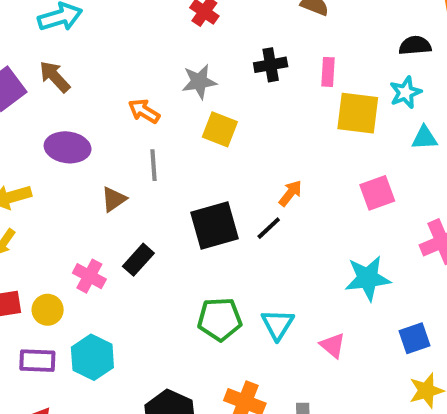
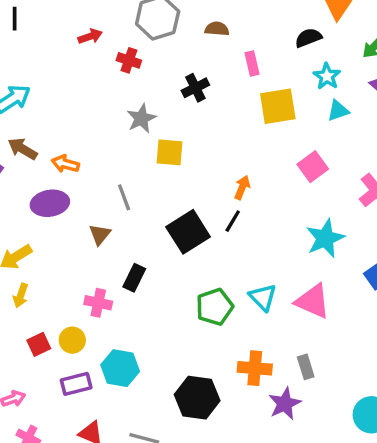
pink rectangle: (328, 72) -> (252, 64), moved
cyan star: (405, 92) -> (327, 76), moved
orange arrow: (144, 111) -> (65, 164), moved
pink triangle: (333, 345) -> (313, 301), size x1.6

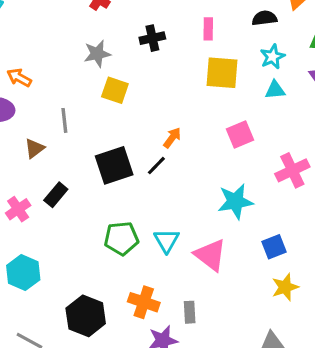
pink cross: (98, 303) -> (18, 209), turned 30

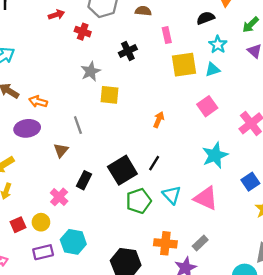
cyan triangle: (275, 90) -> (212, 70), moved
black square: (114, 165) -> (122, 170), moved
black line: (156, 166) -> (154, 163), moved
gray rectangle: (190, 312) -> (200, 243), turned 63

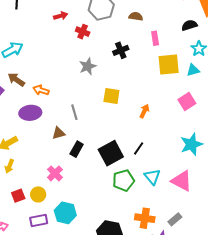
yellow square: (109, 95) -> (111, 96), moved
brown triangle: (61, 150) -> (59, 133), turned 32
black rectangle: (84, 180) -> (77, 149), moved

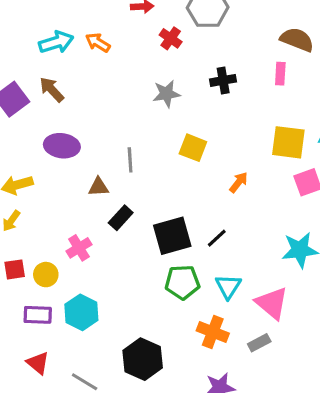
brown semicircle: (136, 16) -> (297, 40), moved, size x1.5
yellow square: (169, 65) -> (288, 142), moved
orange arrow: (41, 90) -> (98, 43), moved
orange cross: (145, 218) -> (213, 332), moved
gray rectangle: (175, 219) -> (259, 343), moved

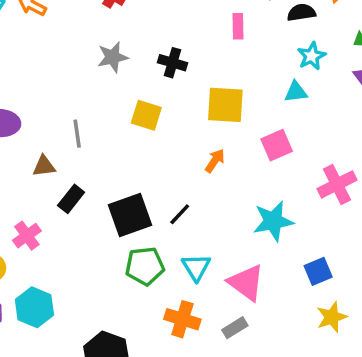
black cross: (223, 80) -> (172, 63), moved, turned 30
yellow square: (288, 142) -> (225, 105), moved
orange arrow: (239, 182) -> (215, 161), moved

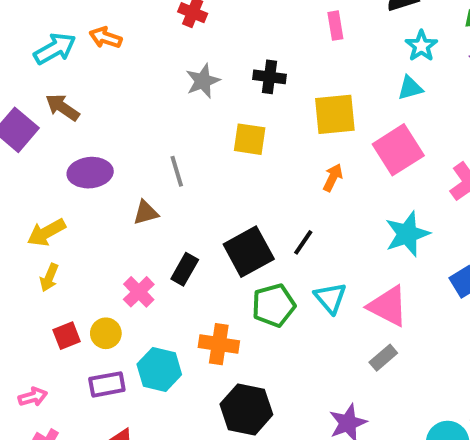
pink square: (277, 145) -> (398, 150), size x1.4
black rectangle: (71, 199) -> (185, 269), moved
orange cross: (182, 319) -> (219, 344), moved

